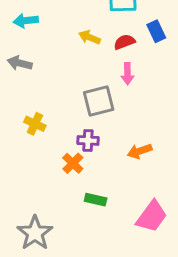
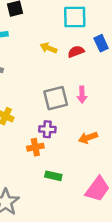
pink arrow: (127, 74) -> (82, 95), moved
orange cross: (73, 163) -> (35, 147), turned 35

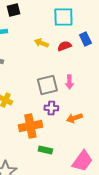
purple cross: (47, 129) -> (51, 108), moved
orange cross: (35, 147) -> (30, 126), size x1.6

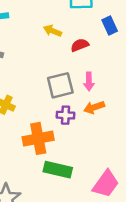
red semicircle: (64, 46) -> (80, 45), moved
orange arrow: (74, 118) -> (94, 107), moved
green rectangle: (45, 150) -> (58, 170), size x1.5

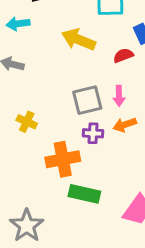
yellow arrow: (53, 31) -> (79, 40), size x1.6
red semicircle: (80, 45) -> (123, 55), moved

